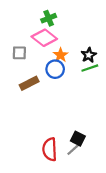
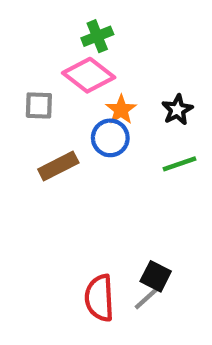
green line: (90, 68) -> (179, 164), moved

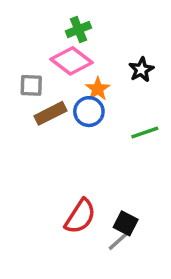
black star: (177, 110) -> (141, 70), moved
brown rectangle: (58, 166) -> (50, 113), moved
red semicircle: (99, 298) -> (80, 216), moved, turned -144

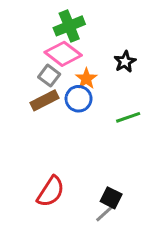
green cross: (78, 29) -> (69, 26), size x1.4
gray square: (31, 85) -> (49, 76), moved, turned 35
red semicircle: (80, 216) -> (51, 192), moved

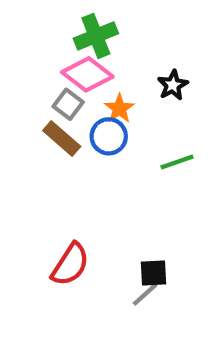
brown rectangle: (44, 100) -> (62, 138), turned 68
black square: (111, 198) -> (154, 273), turned -30

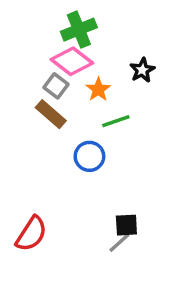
blue circle: (109, 136) -> (89, 156), moved
green line: (177, 162) -> (116, 121), moved
red semicircle: (70, 264) -> (31, 234), moved

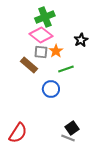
gray square: (56, 86) -> (41, 52), moved, turned -32
black square: (126, 225) -> (72, 128), turned -32
gray line: (119, 243) -> (68, 138), turned 64

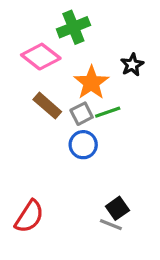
pink diamond: (41, 35) -> (41, 57), moved
orange star: (56, 51) -> (91, 83), size x1.5
gray square: (41, 52) -> (82, 114), moved, turned -32

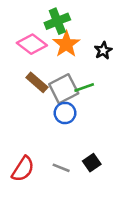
orange star: (91, 83) -> (66, 44), moved
gray square: (82, 114) -> (64, 89), size x1.6
gray line: (111, 225) -> (61, 168), moved

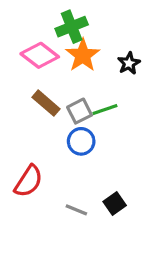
gray square: (64, 89) -> (80, 111), size x0.7
red semicircle: (23, 169) -> (29, 181), moved

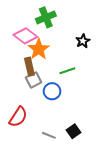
orange star: (83, 55) -> (39, 49), moved
brown rectangle: (46, 103) -> (29, 67), turned 36
gray square: (80, 111) -> (34, 80), moved

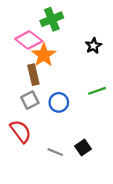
green line: (67, 71) -> (97, 91), moved
gray square: (34, 80) -> (30, 100), moved
red semicircle: (18, 117) -> (21, 131), turned -70

